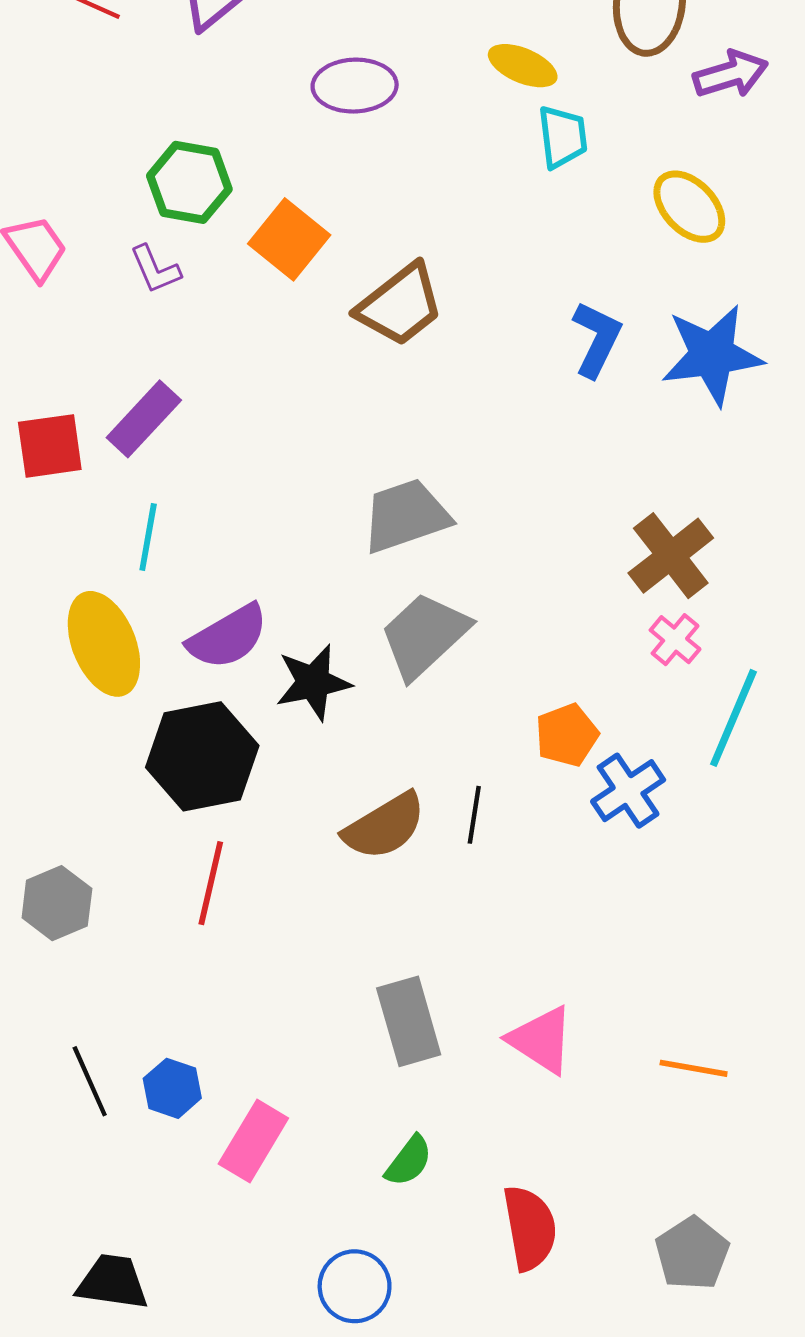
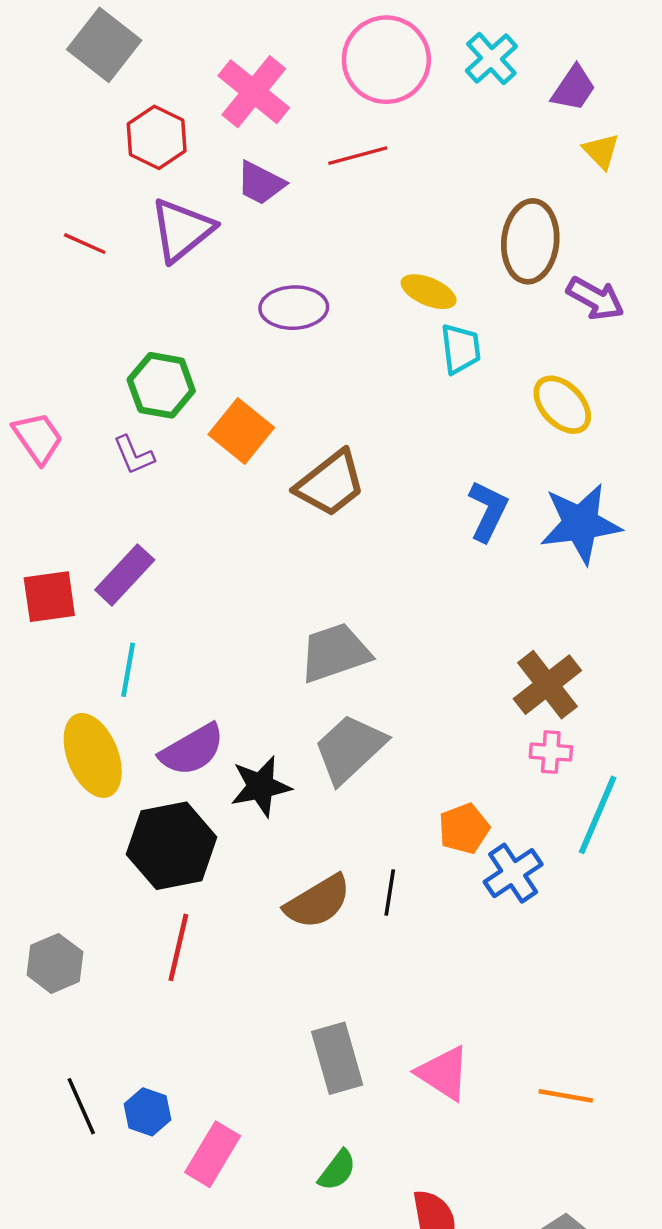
purple arrow: (731, 74) -> (595, 298), turned 46
pink cross: (675, 640) -> (551, 752), turned -36

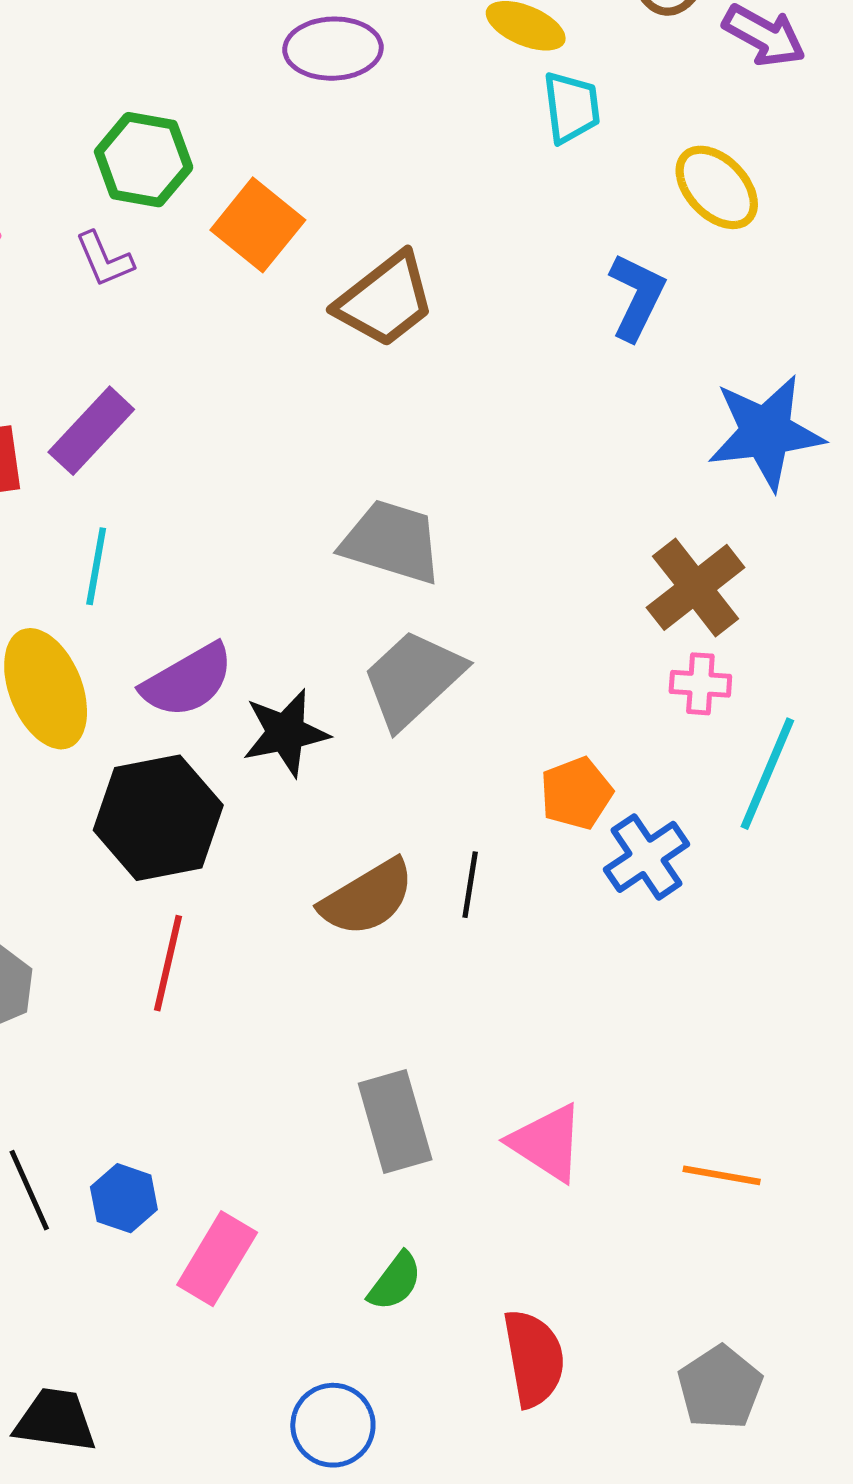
blue L-shape: (488, 511) -> (637, 297), moved
blue star: (581, 524) -> (766, 432), moved
gray trapezoid: (335, 653) -> (392, 542), turned 36

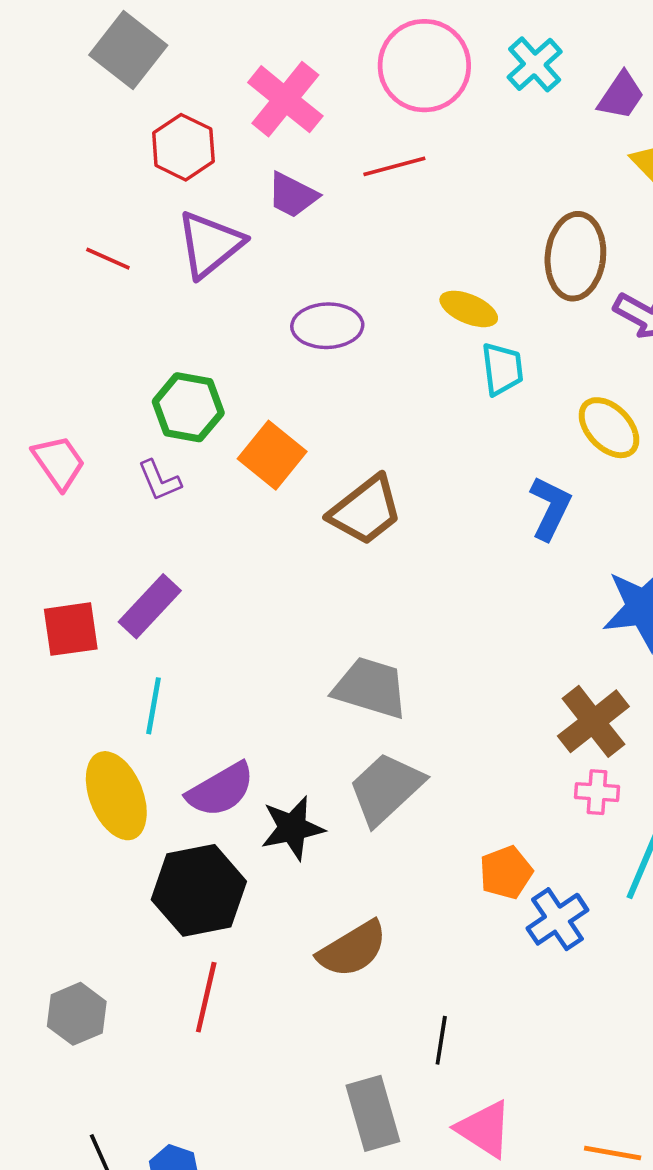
black line: (470, 885) -> (441, 1040), moved

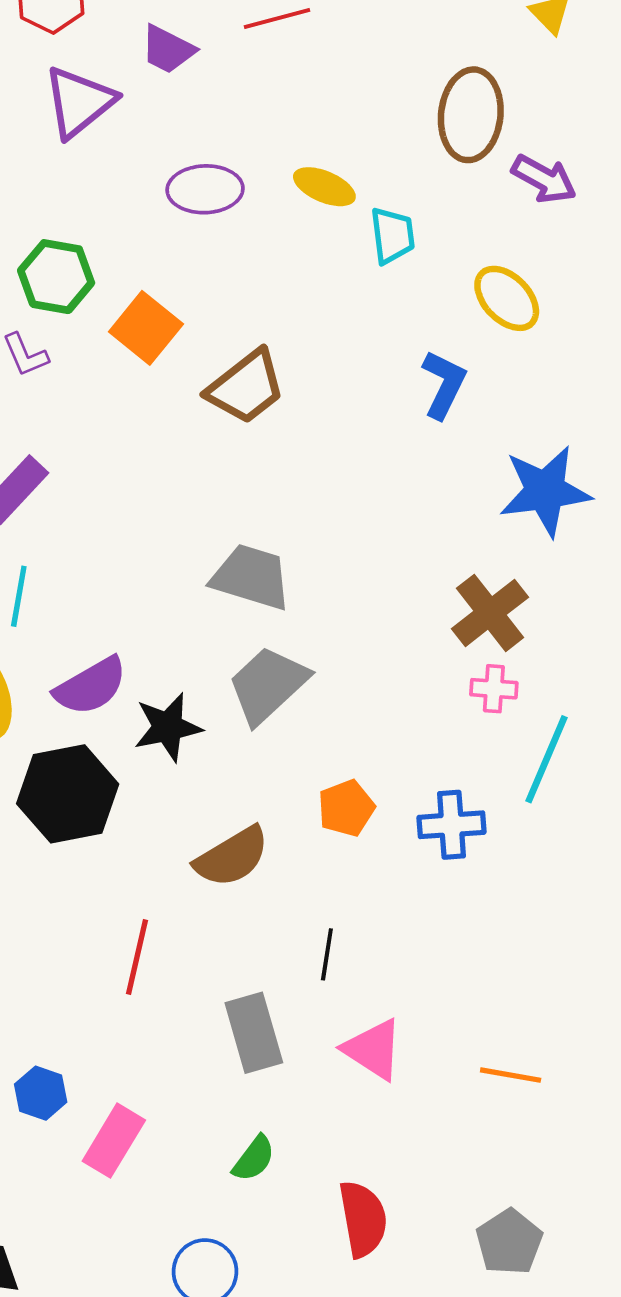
yellow ellipse: (469, 309) -> (324, 187), moved
orange pentagon: (506, 872) -> (346, 808), moved
blue cross: (557, 919) -> (451, 825), turned 30
red line: (206, 997) -> (137, 957), moved

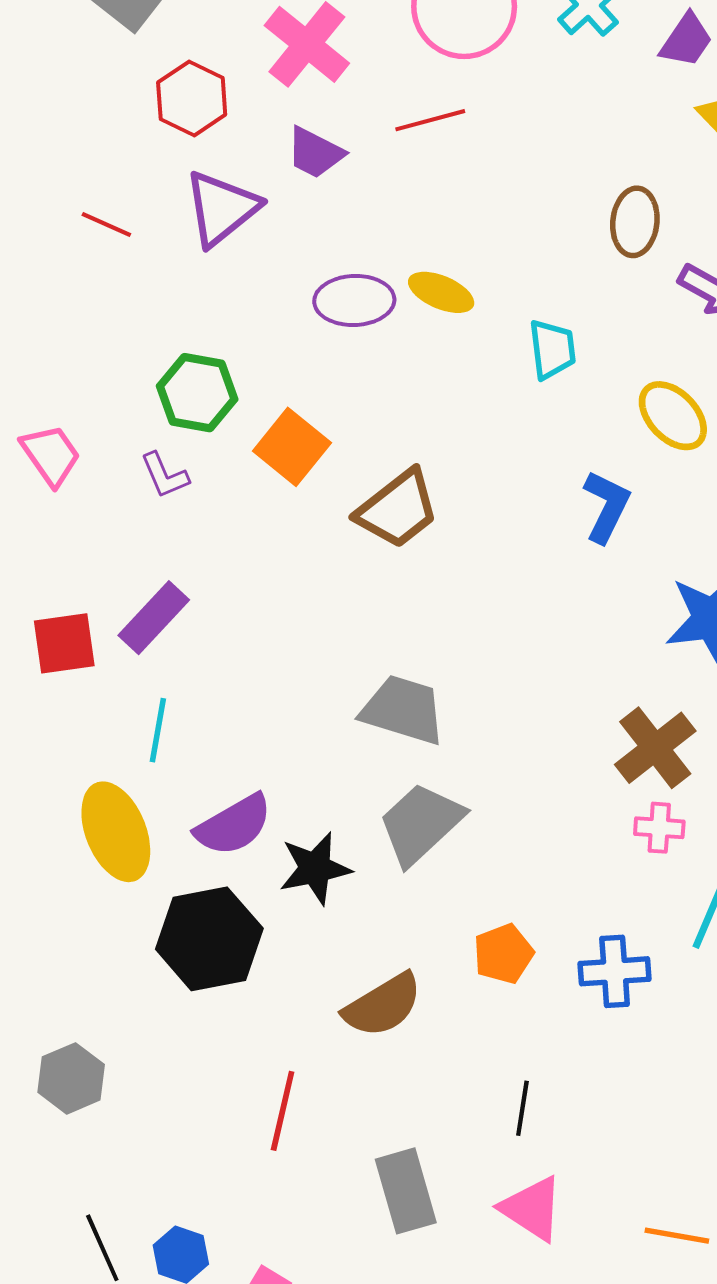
brown ellipse: (471, 115) -> (635, 222), size x0.7
yellow ellipse: (324, 187) -> (441, 292), moved
black line: (327, 954) -> (522, 1108), moved

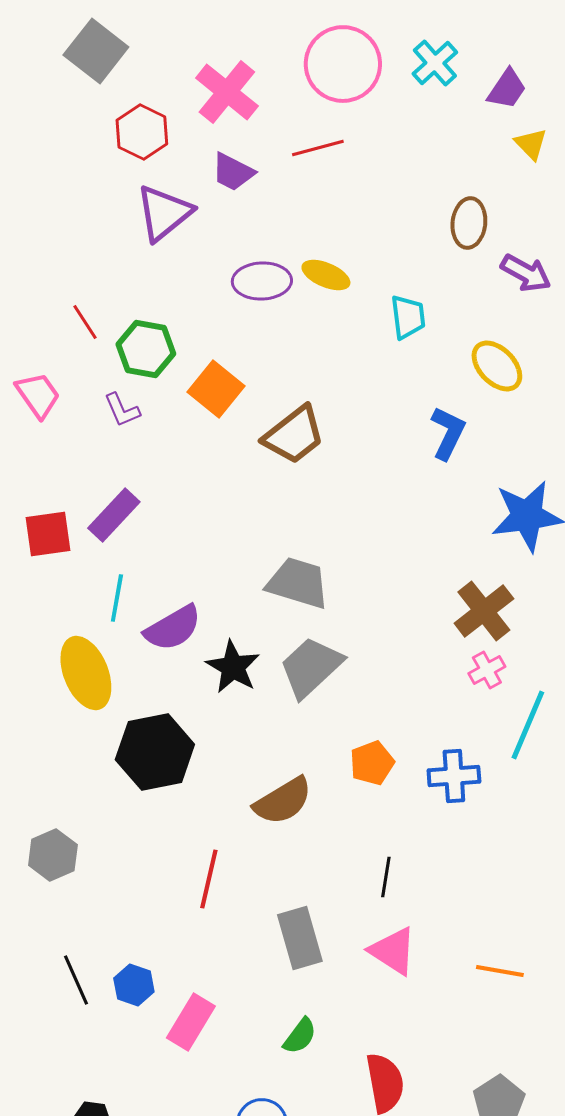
red line: (106, 225) -> (85, 322), moved, turned 33
purple semicircle: (234, 825) -> (173, 628), moved
pink cross: (659, 828) -> (487, 670), turned -33
black star: (315, 868) -> (233, 667), moved, turned -30

